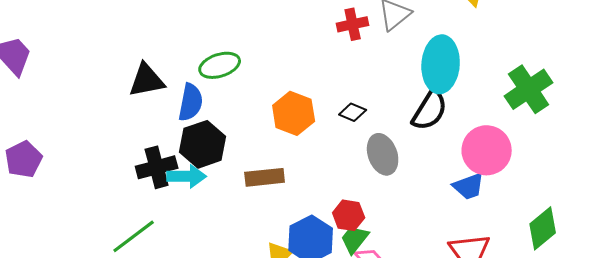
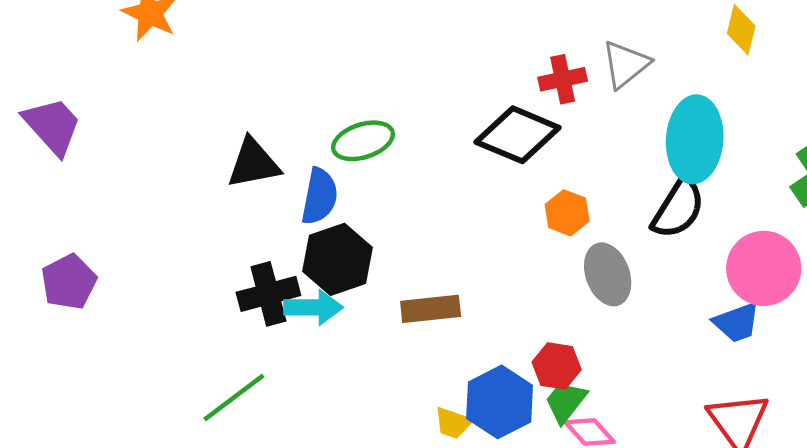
black diamond: (353, 112) -> (518, 135), moved, size x2.0
orange hexagon: (294, 113) -> (567, 213), moved, size x0.7

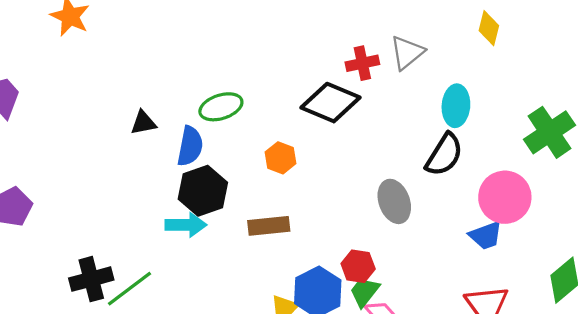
cyan ellipse: (695, 139) -> (456, 106), size x0.7
black triangle: (253, 163) -> (143, 123), size x0.7
orange hexagon: (567, 213) -> (280, 158), moved
black cross: (268, 294) -> (91, 279), moved

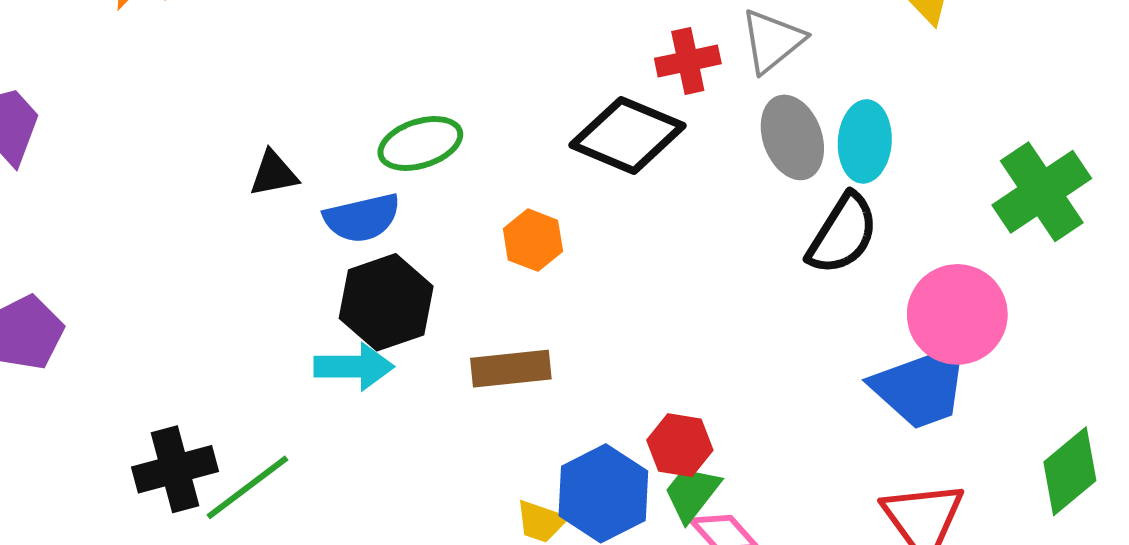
blue semicircle: (190, 146) -> (362, 218), turned 66
gray ellipse: (394, 201) -> (792, 137), moved
blue trapezoid: (486, 235) -> (921, 387), size x1.6

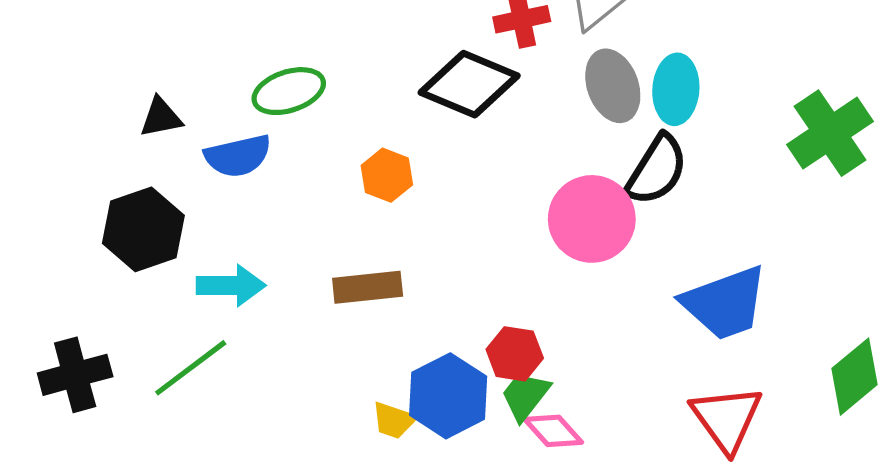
black hexagon: (386, 302) -> (143, 229), moved
pink circle: (957, 314) -> (592, 219), moved
green line: (247, 487) -> (191, 368), moved

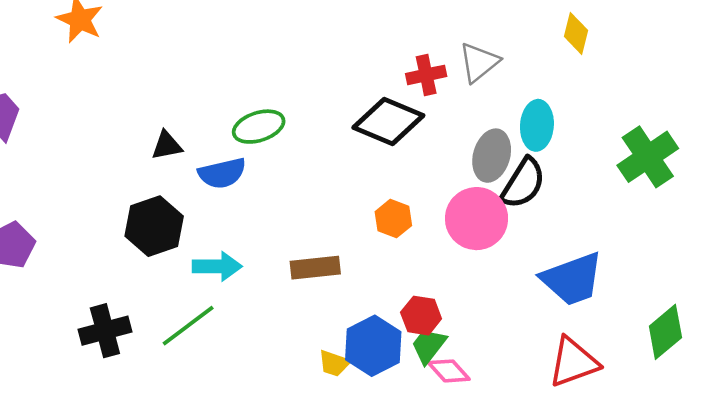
gray ellipse: (613, 86) -> (492, 156), moved, turned 36
orange hexagon: (387, 175) -> (393, 219), moved
red triangle: (727, 419) -> (573, 362), turned 46

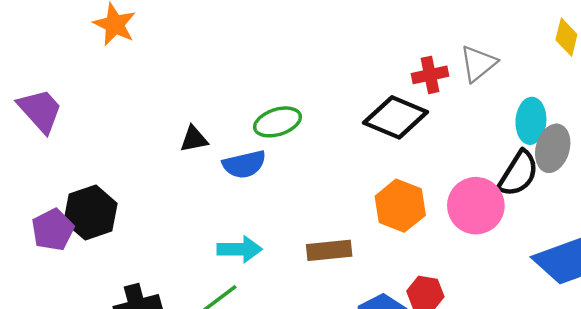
gray ellipse: (492, 156) -> (553, 148), moved
orange hexagon: (393, 219) -> (400, 206), size x1.5
black hexagon: (154, 226) -> (91, 213), moved

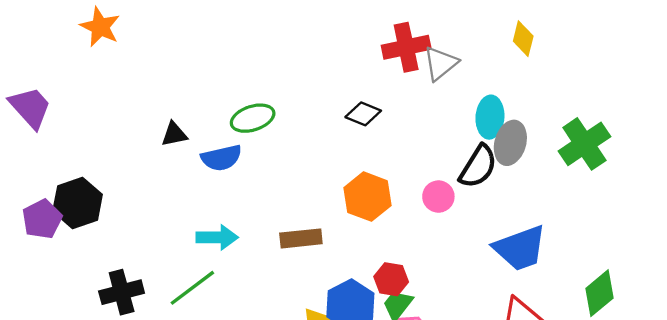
red cross: (430, 75) -> (406, 47), moved, size x1.4
black diamond: (396, 117) -> (363, 114), size x0.6
pink circle: (476, 206) -> (438, 197), size x0.6

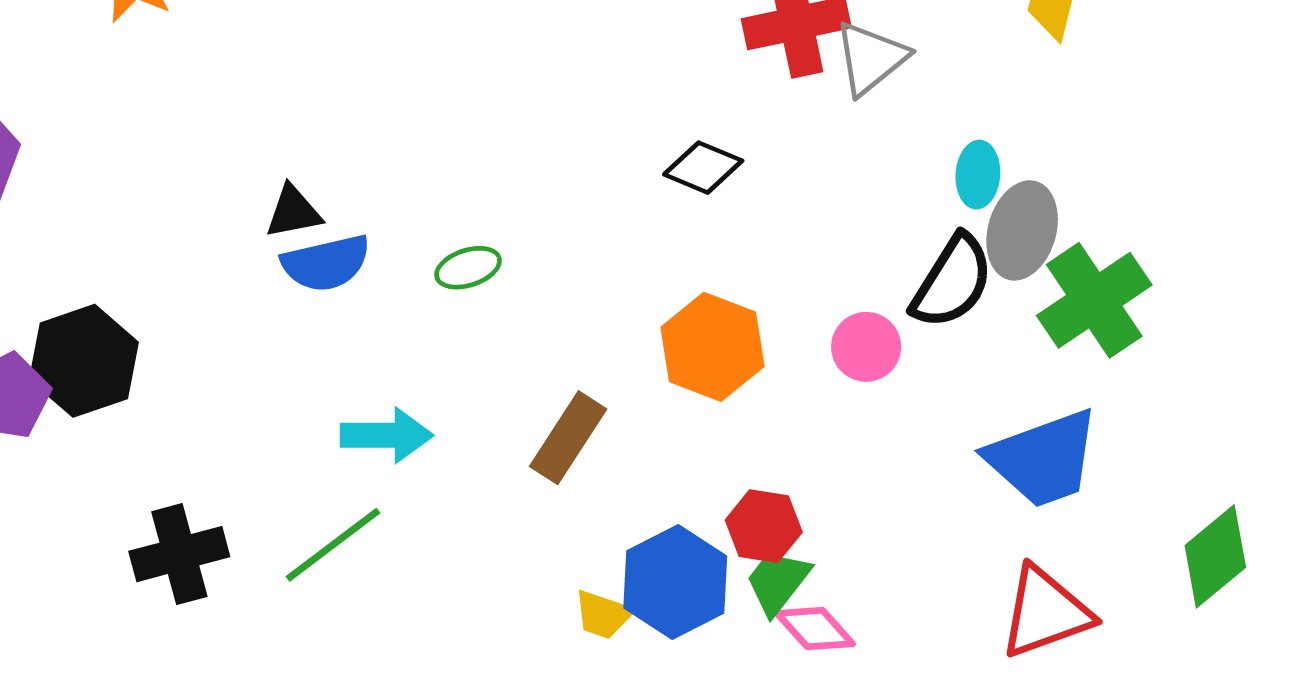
cyan ellipse: (490, 117) -> (978, 175), size x0.7
green ellipse: (253, 118) -> (468, 268), moved, size x0.7
green cross: (584, 144) -> (1094, 300), moved
blue semicircle: (221, 158) -> (326, 263), moved
brown rectangle: (301, 238) -> (568, 438), turned -51

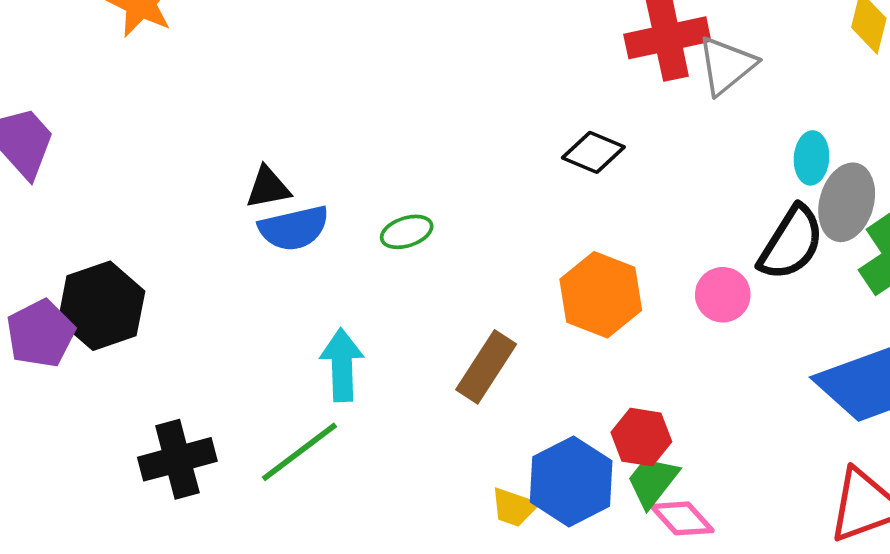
cyan arrow: (387, 435) -> (342, 365), turned -92

